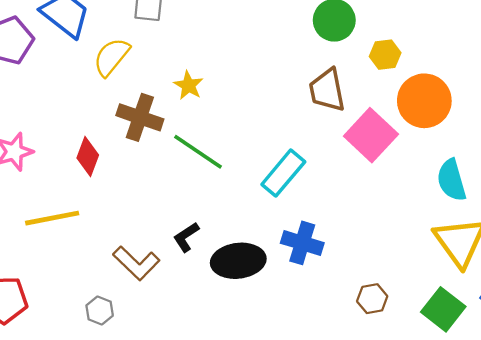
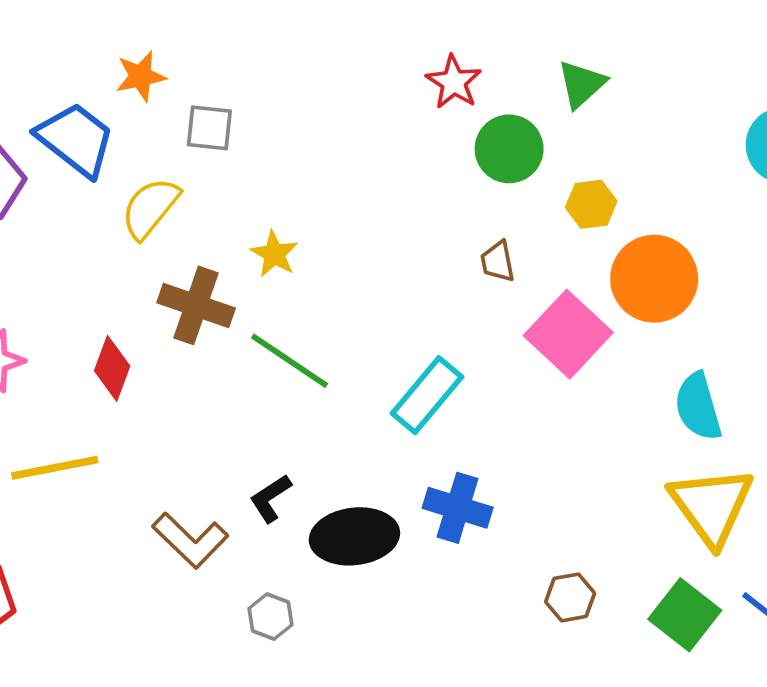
brown trapezoid: (327, 90) -> (498, 262), size x0.6
gray hexagon: (100, 311) -> (270, 617), moved

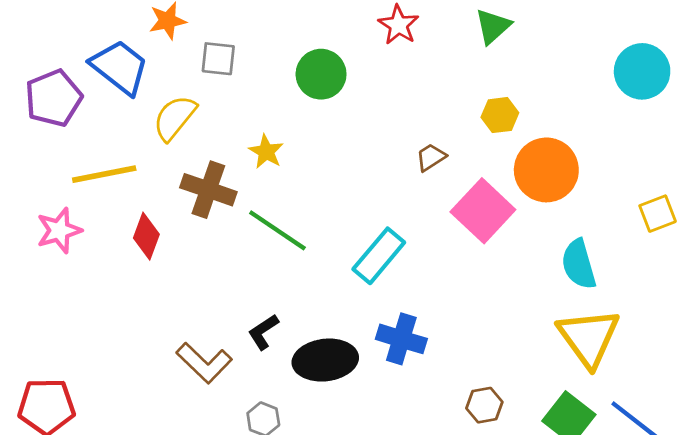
green circle: (509, 149) -> (321, 74), moved
brown trapezoid: (498, 262) -> (431, 157), turned 68
yellow line: (55, 468) -> (104, 174), moved

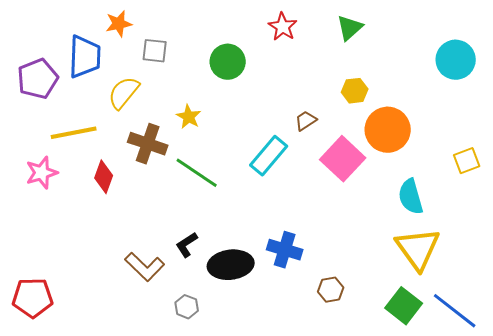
blue trapezoid: (120, 67) -> (85, 57), turned 54
cyan rectangle: (379, 256) -> (269, 156), moved
brown hexagon: (484, 405) -> (331, 290), moved

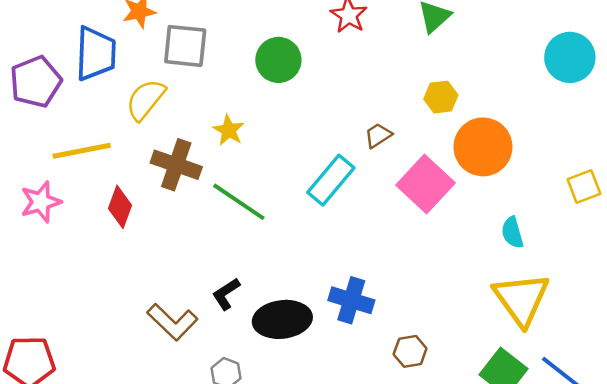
gray square: (155, 51) -> (185, 46), size x1.4
cyan semicircle: (411, 197) -> (512, 233), size x0.7

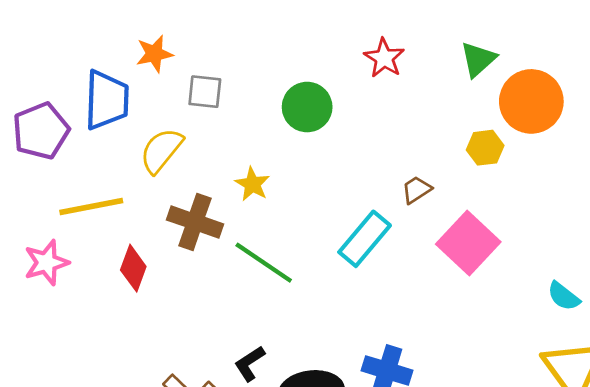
gray square: (185, 46) -> (205, 92), size x0.7
orange circle: (483, 147) -> (531, 101), moved
cyan semicircle: (512, 233) -> (564, 296), turned -36

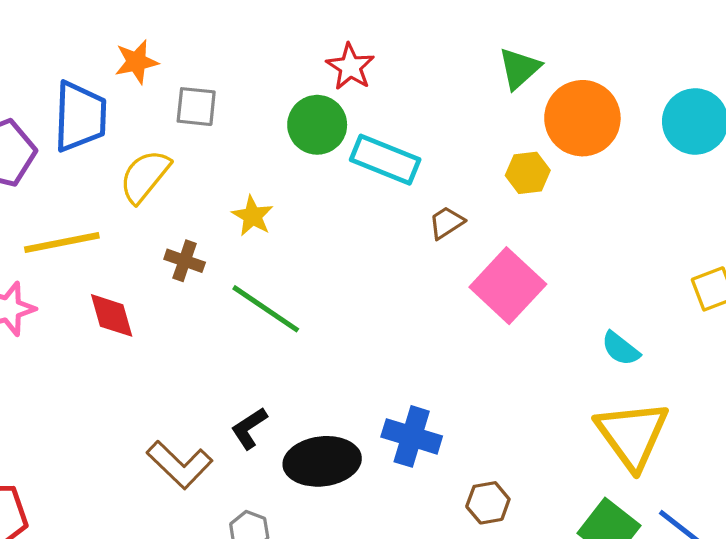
red star: (384, 58) -> (350, 67), moved
brown cross: (195, 222) -> (185, 261), size x0.6
cyan rectangle: (365, 239) -> (385, 160), moved, turned 72
red diamond: (133, 268) -> (112, 315), turned -36

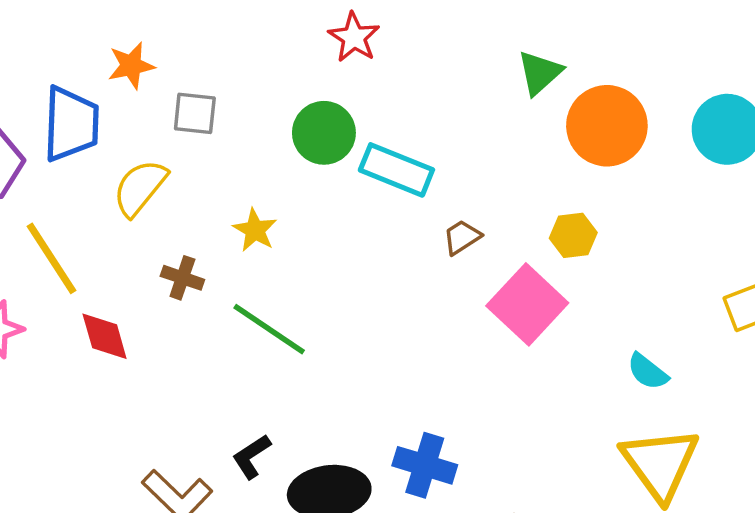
red star: (350, 67) -> (354, 37), moved
yellow hexagon: (528, 173) -> (573, 235), moved
yellow line: (62, 243) -> (52, 258), turned 68

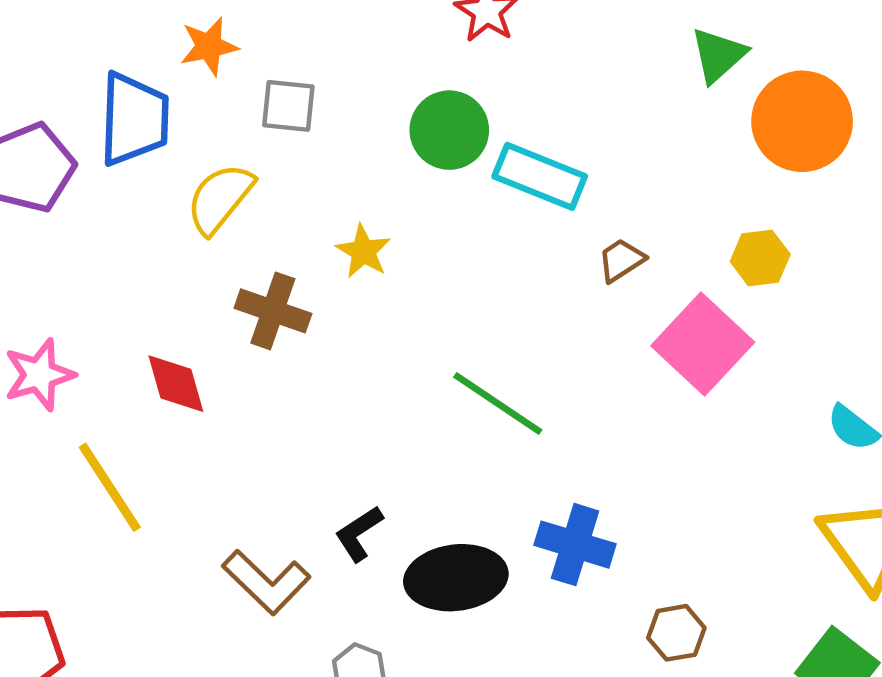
yellow line: (52, 258) -> (110, 487), moved
brown cross: (182, 278) -> (273, 311), size x1.4
green line: (269, 329) -> (498, 403), moved

